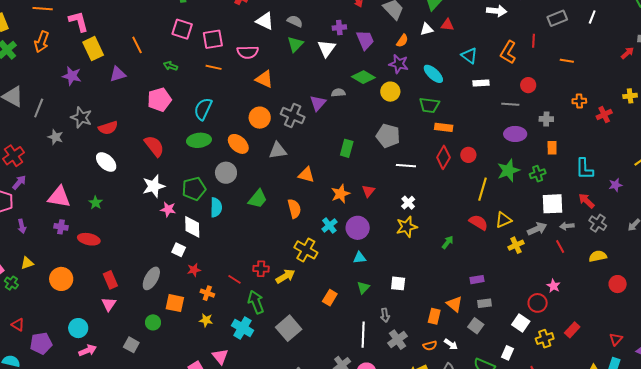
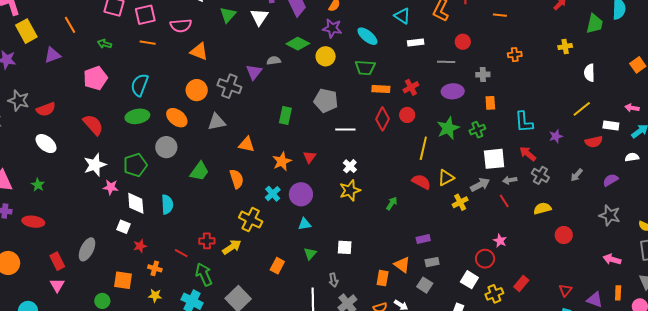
red cross: (604, 115) -> (411, 87), moved
cyan semicircle: (216, 207) -> (167, 204), moved
gray ellipse: (151, 278) -> (87, 249), moved

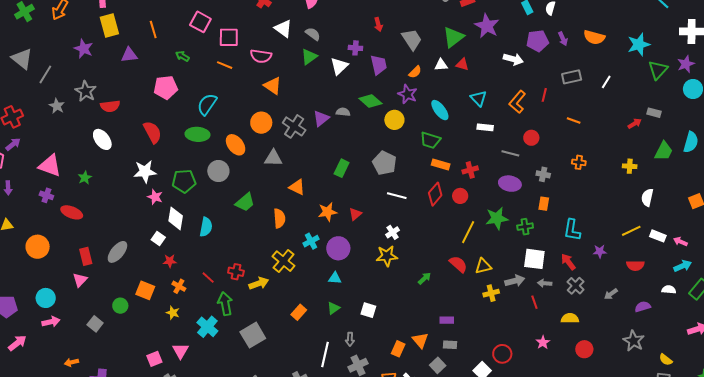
white rectangle: (611, 126) -> (658, 236), moved
pink star: (500, 241) -> (543, 342), moved

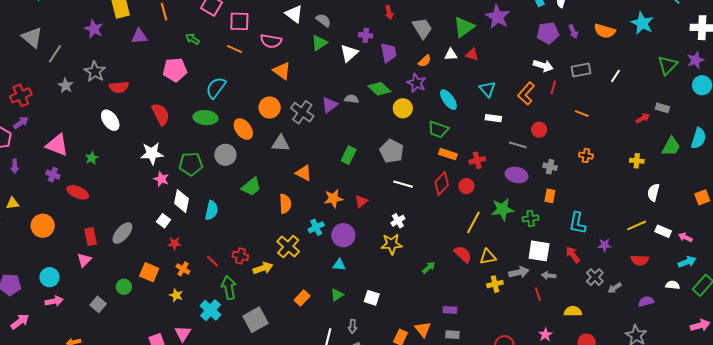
cyan star: (639, 44) -> (642, 23), moved, turned -30
white arrow: (513, 59) -> (543, 66), moved
gray cross: (576, 286) -> (595, 277), moved

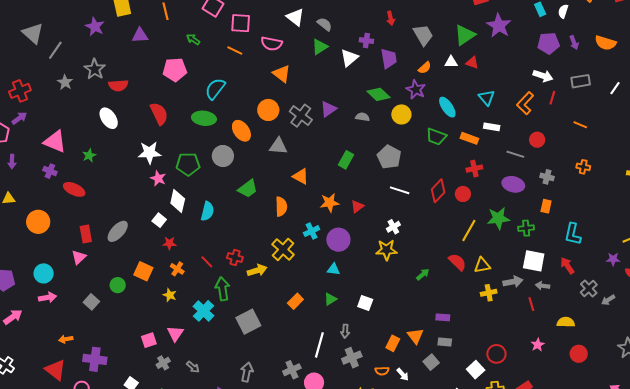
gray semicircle: (352, 99) -> (362, 117), moved
orange rectangle: (448, 154) -> (469, 138), moved
purple star: (605, 245) -> (613, 259), moved

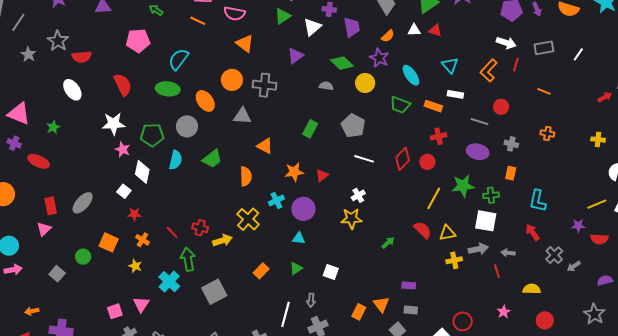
purple triangle: (328, 109) -> (296, 56), moved
gray cross: (301, 116) -> (264, 85), turned -30
cyan semicircle: (207, 211) -> (176, 160), moved
white square: (534, 261) -> (486, 221), moved

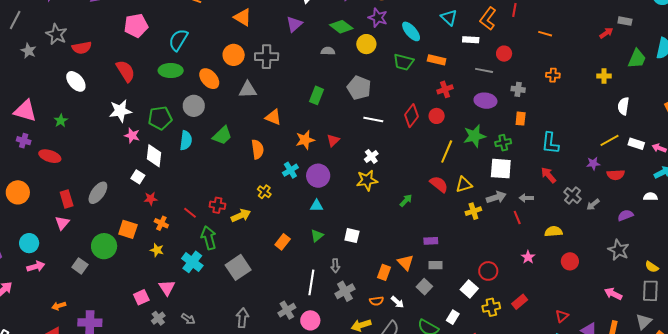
white rectangle: (455, 94) -> (471, 40), moved
yellow cross: (248, 219) -> (264, 192), size x0.6
green circle: (83, 257) -> (104, 246), size x1.6

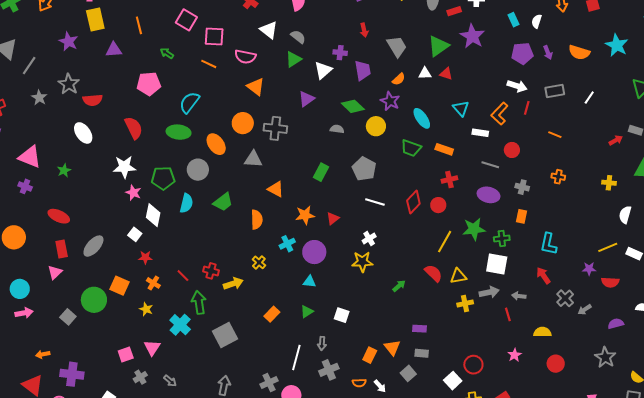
red ellipse: (50, 156) -> (59, 216), moved

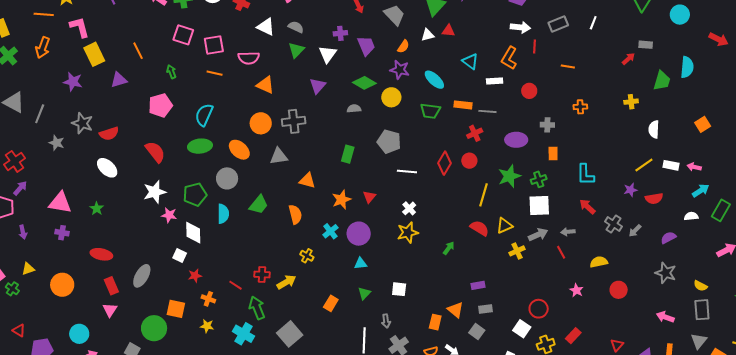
green arrow: (167, 53) -> (171, 72), turned 48
gray line: (490, 165) -> (487, 111), moved

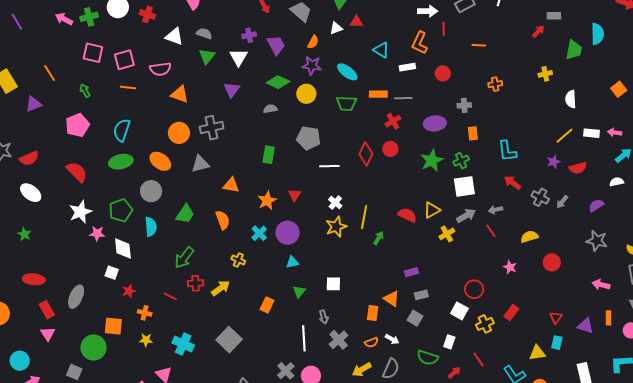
yellow line: (483, 195) -> (364, 217), moved
green arrow: (257, 308) -> (184, 258), moved, turned -115

